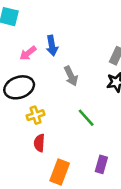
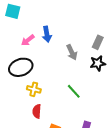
gray arrow: (71, 76) -> (72, 52), moved
yellow cross: (36, 115) -> (34, 89), turned 32

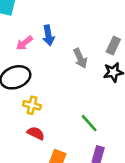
green line: (74, 91) -> (89, 123), moved
red semicircle: (37, 111) -> (36, 133), turned 112

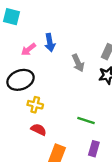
green line: (89, 123) -> (86, 121), turned -30

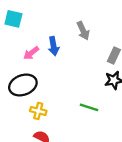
gray arrow: (78, 63) -> (83, 31), moved
green line: (86, 121) -> (89, 107), moved

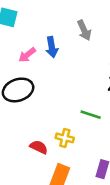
yellow cross: (38, 111) -> (65, 138), moved

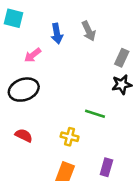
blue arrow: (52, 47) -> (57, 34), moved
red semicircle: (39, 147) -> (24, 135), moved

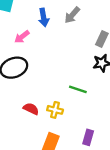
gray arrow: (89, 31) -> (72, 15), turned 66
red semicircle: (24, 135) -> (31, 109), moved

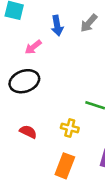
red semicircle: (31, 109) -> (28, 132), moved

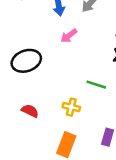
pink arrow: (33, 47) -> (69, 36), moved

